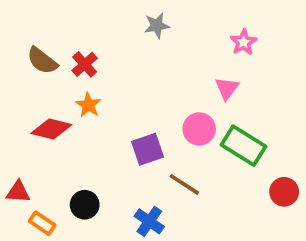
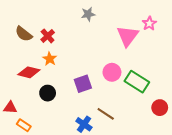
pink star: (244, 42) -> (149, 23), moved
pink triangle: (227, 88) -> (128, 36), moved, size x1.6
brown line: (184, 184) -> (106, 114), moved
black circle: (85, 205) -> (48, 93), moved

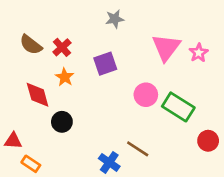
pink star: (149, 23) -> (199, 53), moved
red diamond: (29, 72) -> (38, 95), turned 60
purple square: (83, 84) -> (105, 64), moved

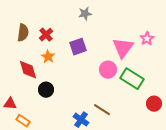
brown semicircle: (31, 45) -> (23, 33), turned -120
pink triangle: (166, 47) -> (123, 48), moved

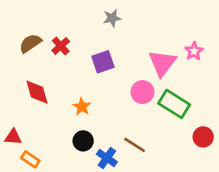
brown semicircle: (23, 33) -> (30, 43), turned -132
orange star: (48, 57) -> (82, 107), moved
black circle: (46, 90) -> (83, 141), moved

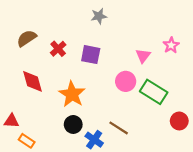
red cross: (61, 46) -> (58, 49), moved
purple square: (103, 62) -> (91, 55), turned 30
pink triangle: (162, 63) -> (143, 56), size x0.6
orange star: (82, 107) -> (72, 94), size x1.6

